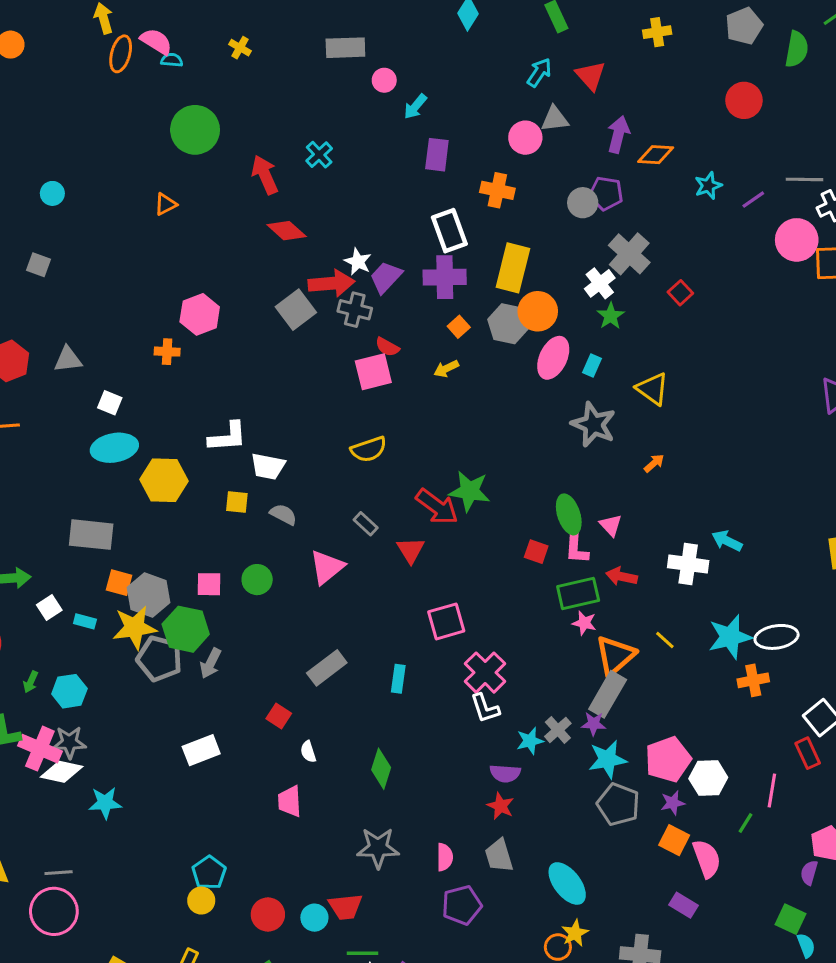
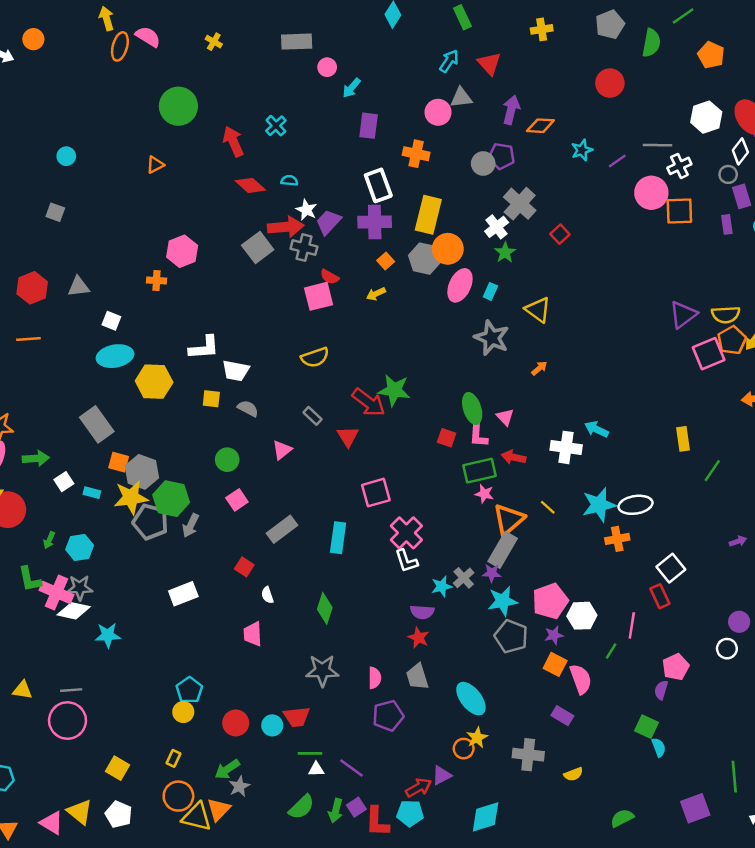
cyan semicircle: (172, 60) -> (289, 181), moved
gray rectangle: (91, 535) -> (97, 424), turned 48
pink triangle: (327, 567) -> (282, 450), size x0.7
pink square: (209, 584) -> (237, 500), moved, turned -35
cyan rectangle: (398, 679) -> (338, 538), size x1.4

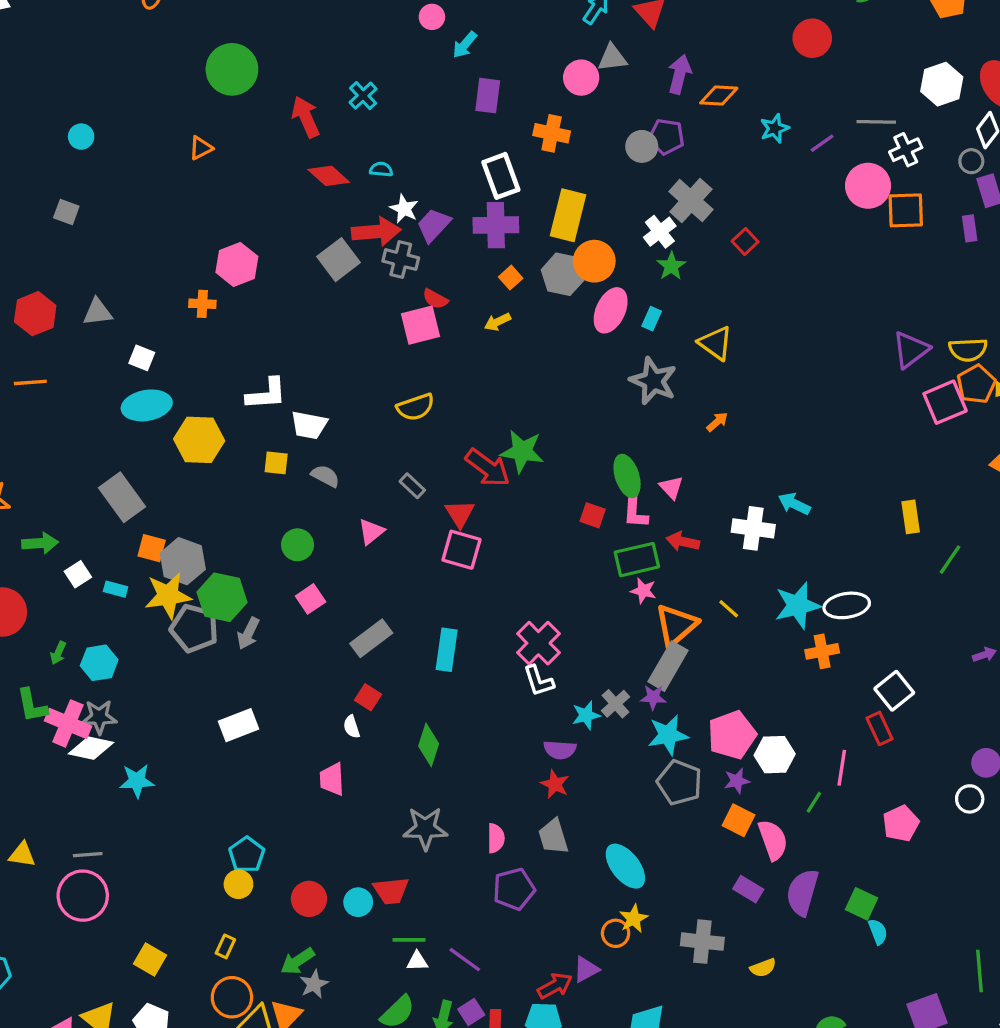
pink square: (376, 493) -> (461, 550), moved, turned 32
red square: (244, 567) -> (368, 697), moved
purple semicircle: (661, 690) -> (802, 892), moved, size x1.8

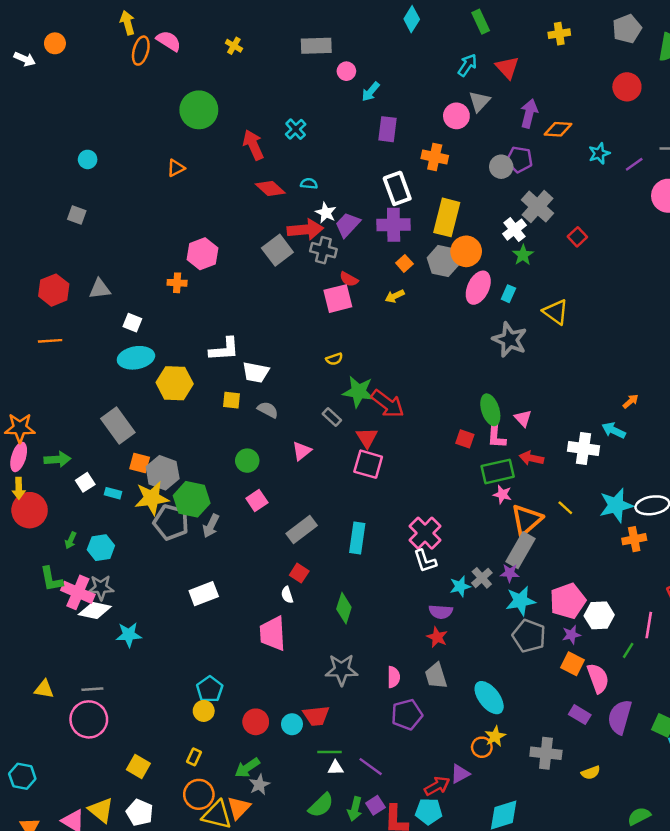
gray triangle: (612, 58) -> (479, 101), turned -40
yellow semicircle: (416, 407) -> (334, 359), size x0.6
orange arrow: (717, 422) -> (631, 401), moved
green star: (522, 451) -> (358, 392), moved
pink trapezoid: (332, 779) -> (273, 634), size x1.4

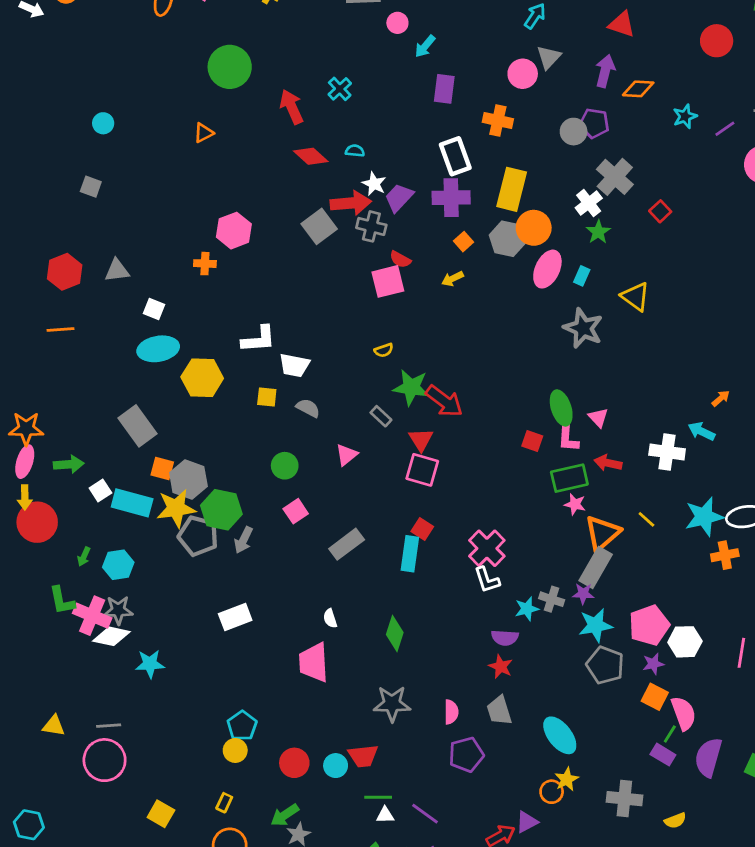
red triangle: (507, 68) -> (622, 24), moved, turned -30
cyan rectangle: (113, 493) -> (132, 503), size x2.0
red square: (299, 573) -> (422, 529), moved
gray cross: (482, 578) -> (552, 599), turned -30
green line: (628, 650) -> (670, 734), moved

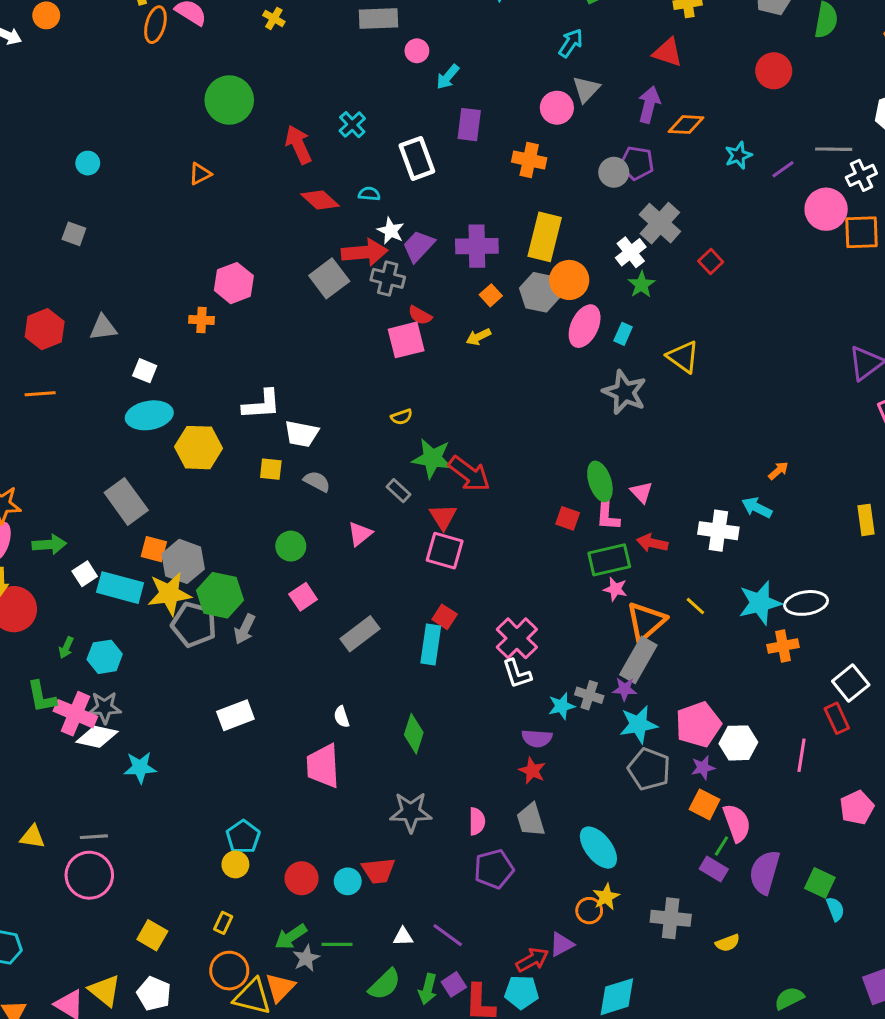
white rectangle: (455, 156) -> (417, 158), moved
green line: (378, 797) -> (337, 944), moved

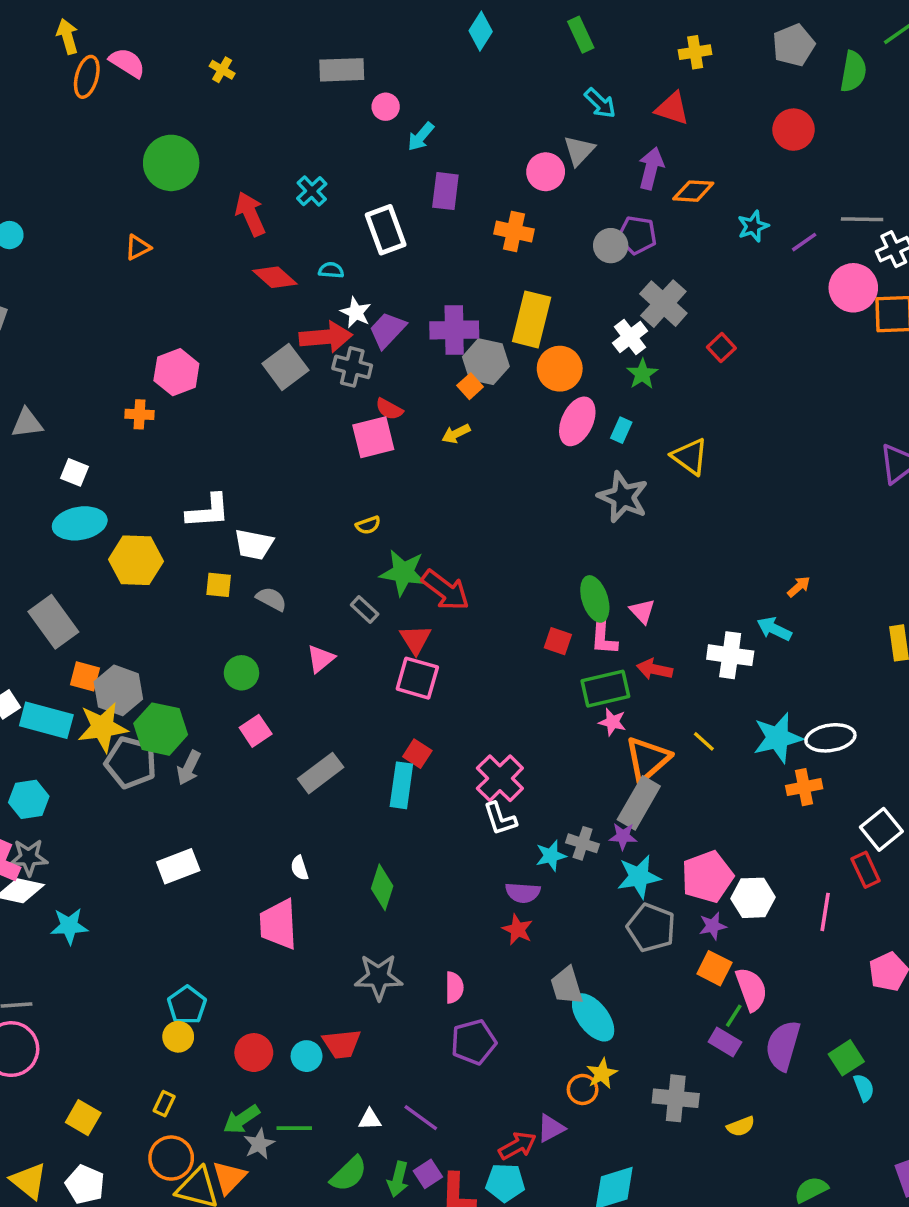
cyan arrow: (571, 43) -> (600, 103), moved, turned 100
gray hexagon: (540, 292) -> (486, 362), moved
gray trapezoid: (531, 820) -> (567, 986), moved
green square: (820, 883) -> (846, 1058), turned 32

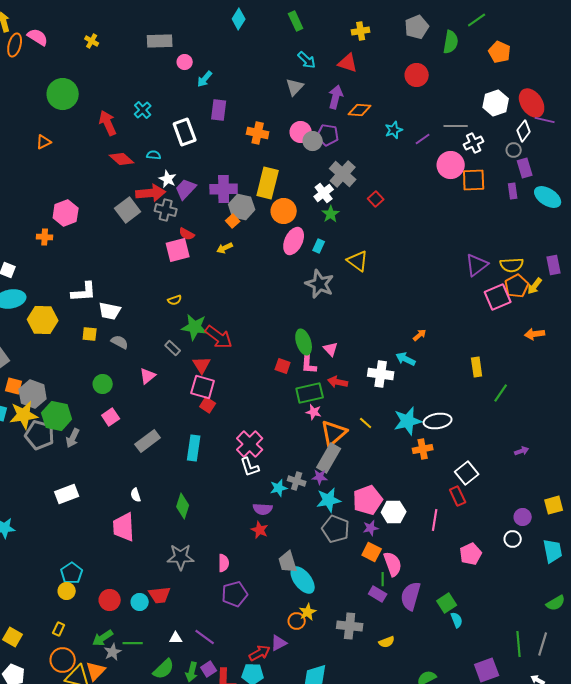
pink circle: (546, 172) -> (301, 132), moved
red square: (417, 754) -> (208, 405), moved
green line: (734, 1016) -> (383, 579), turned -32

